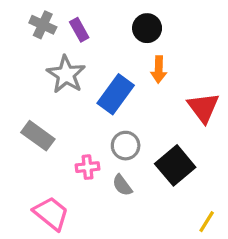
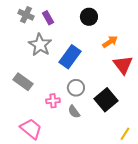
orange arrow: (159, 69) -> (110, 42), moved, turned -126

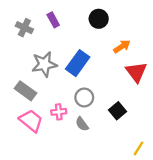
gray cross: (26, 15) -> (24, 28), moved
gray star: (40, 45) -> (44, 64), moved, turned 30
black square: (106, 100) -> (117, 111), size x0.7
pink trapezoid: (31, 129) -> (31, 121), moved

